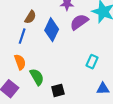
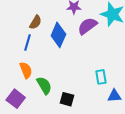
cyan rectangle: (92, 62) -> (101, 77), moved, turned -32
black square: (58, 90) -> (67, 99), turned 32

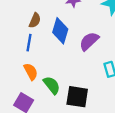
purple semicircle: (87, 26) -> (89, 41), moved
black square: (67, 99) -> (77, 97), size x1.5

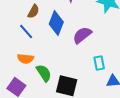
blue line: (29, 43) -> (26, 32), turned -56
orange semicircle: (31, 72) -> (25, 59), turned 119

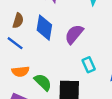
cyan rectangle: (99, 63) -> (89, 65), moved

